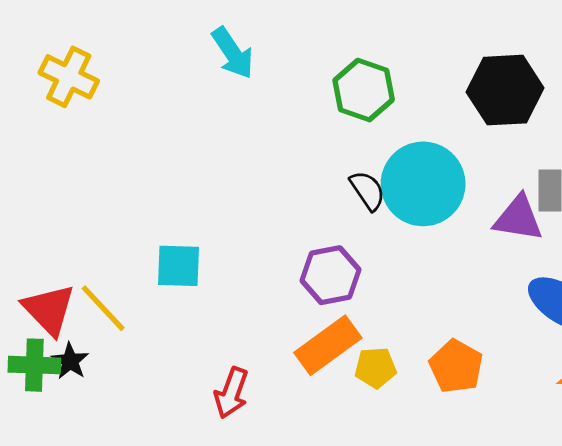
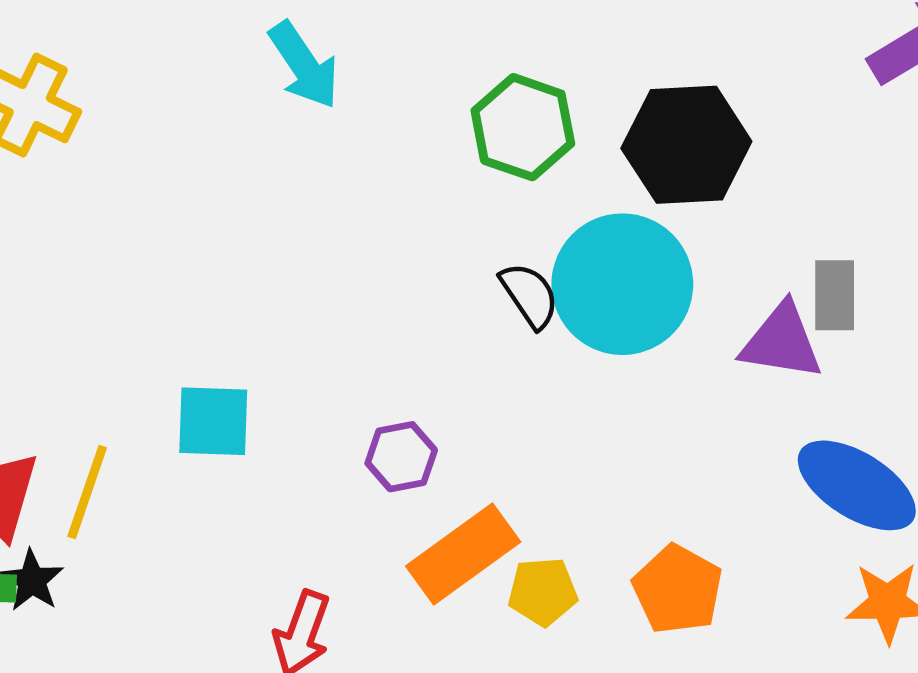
black hexagon: (505, 90) -> (686, 145), moved
purple hexagon: (331, 275) -> (401, 457), moved, size x0.7
yellow line: (103, 308) -> (87, 492), turned 62

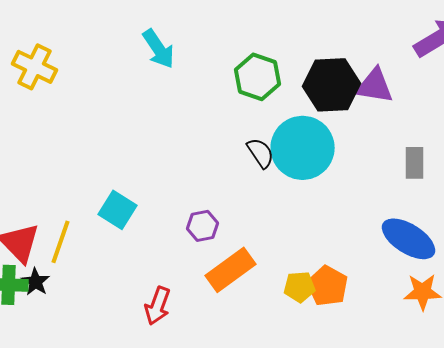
gray rectangle: (835, 295) -> (414, 163), moved
purple triangle: (782, 342) -> (374, 86), moved
cyan square: (213, 421) -> (118, 210), turned 30
yellow pentagon: (543, 592) -> (300, 287), moved

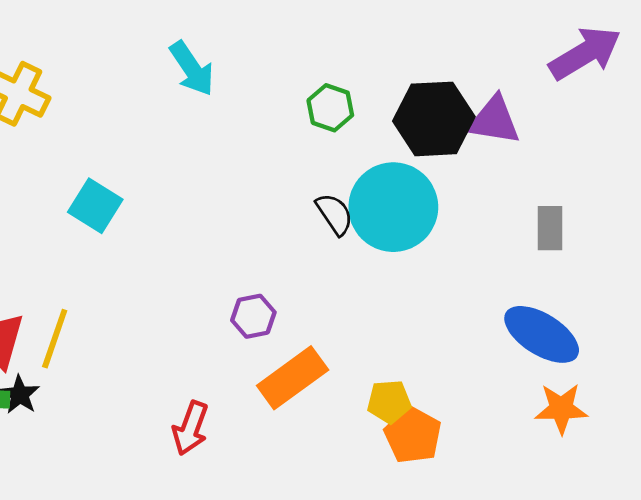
green hexagon: (258, 77) -> (330, 108), size x0.7
cyan square: (118, 210) -> (95, 206), moved
orange pentagon: (328, 286) -> (413, 435), moved

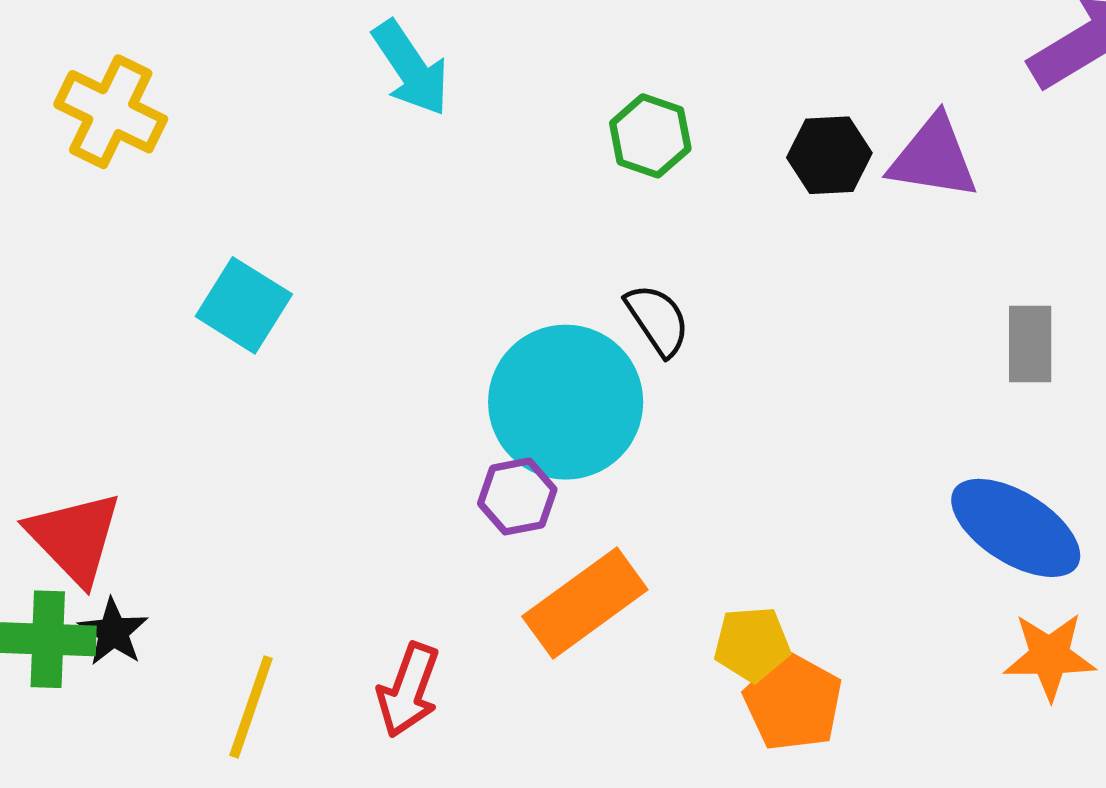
black hexagon: (434, 119) -> (829, 155), size x0.6
cyan circle: (393, 207) -> (566, 402), moved
yellow line: (55, 339) -> (251, 707), moved

